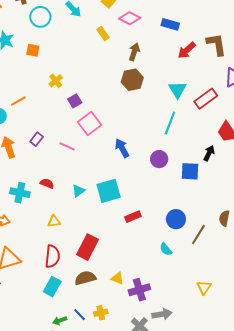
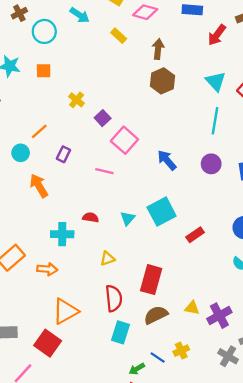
purple rectangle: (37, 139) -> (63, 154), moved

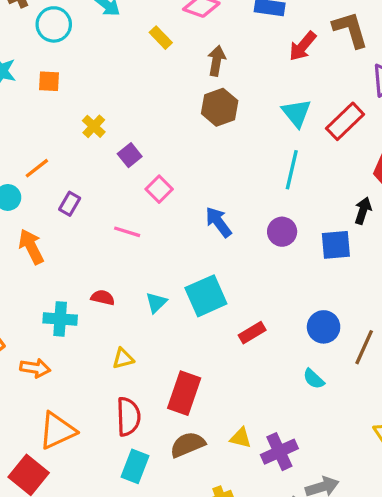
pink square: (124, 140) -> (159, 189), size x0.7

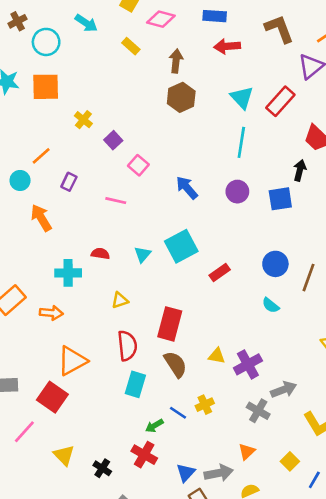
red arrow: (303, 46) -> (227, 46), moved, turned 50
orange square: (49, 81) -> (46, 87), size x1.6
brown semicircle: (188, 445) -> (175, 364), turned 84

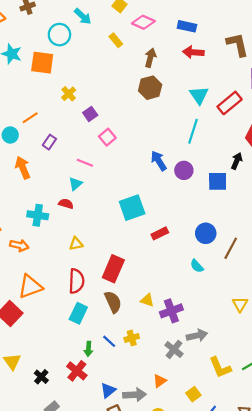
cyan circle: (46, 42) -> (59, 35), moved
blue arrow: (187, 188) -> (159, 161), moved
cyan triangle: (143, 254) -> (75, 184), moved
green arrow: (154, 426) -> (88, 349), turned -64

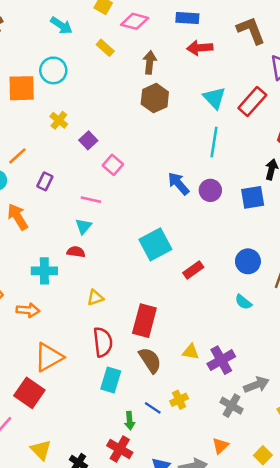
cyan circle: (59, 35) -> (53, 70), moved

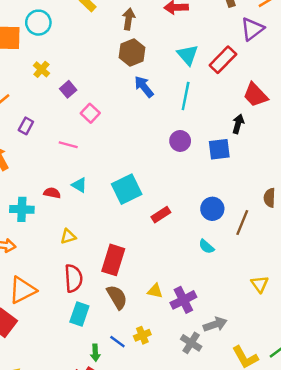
blue arrow: (178, 184) -> (144, 87), moved
cyan triangle: (83, 226) -> (79, 185), moved, turned -42

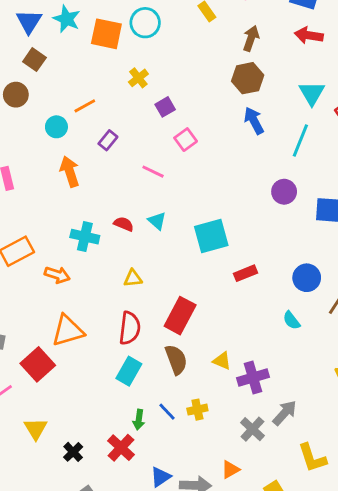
gray arrow: (215, 324) -> (285, 413), turned -40

